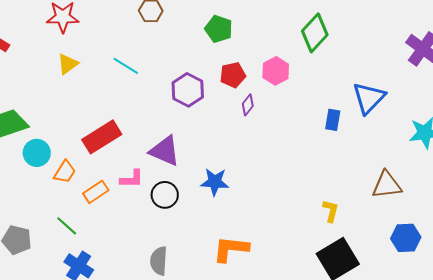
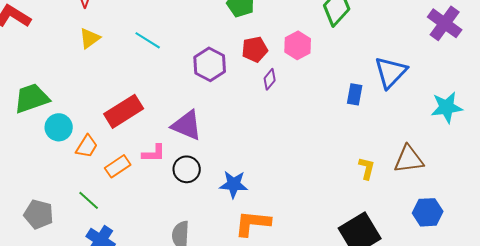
blue star: (215, 182) -> (234, 184), moved
yellow L-shape: (331, 211) -> (367, 168), moved

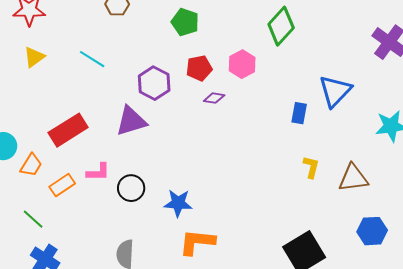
purple diamond: (270, 79) -> (214, 98), turned 60
purple triangle: (187, 125) -> (131, 121), moved, turned -40
yellow L-shape: (367, 168) -> (311, 167), moved

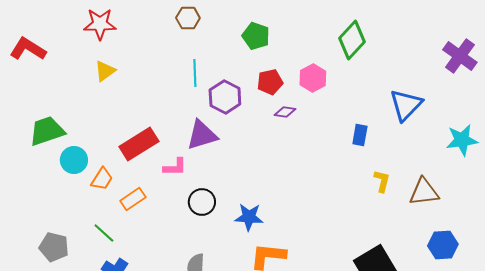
cyan line: (92, 59) -> (195, 73), moved, turned 56
blue rectangle: (299, 113) -> (360, 135), moved
pink L-shape: (98, 172) -> (175, 167), moved

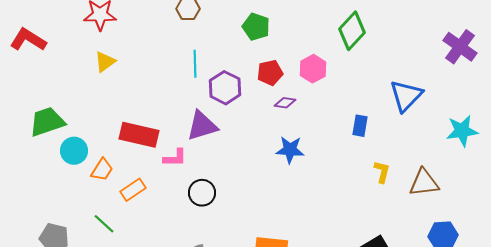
red rectangle: (139, 144) -> (139, 135), turned 45
blue star: (249, 217) -> (290, 150), moved

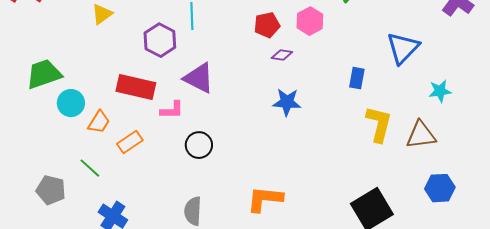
purple hexagon: (225, 88) -> (160, 40), moved
purple triangle: (202, 126) -> (199, 78), turned 44
cyan star: (462, 131) -> (440, 91), moved, size x0.7
yellow L-shape: (382, 172) -> (379, 124), size x1.6
green line: (104, 224) -> (90, 168), moved

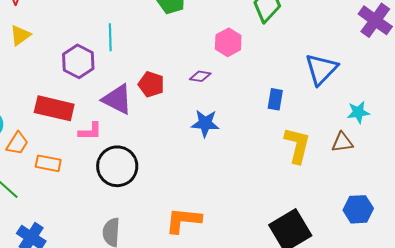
red pentagon: (267, 25) -> (151, 84), moved, turned 30
brown triangle: (421, 135) -> (342, 142), moved, size x0.7
orange rectangle: (130, 142) -> (48, 163), turned 45
black circle: (199, 145) -> (117, 166), size x1.5

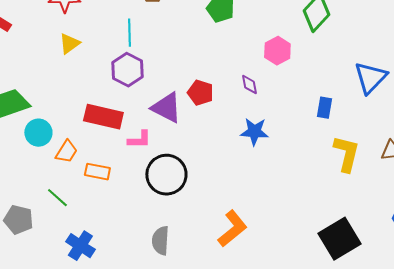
cyan line: (110, 37) -> (129, 33), moved
purple diamond: (200, 76) -> (249, 85), turned 70
orange L-shape: (183, 220) -> (232, 229), turned 135

